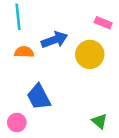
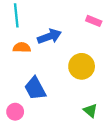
yellow circle: (90, 54) -> (82, 66), moved

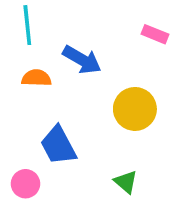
blue arrow: (49, 36) -> (82, 60), turned 50
green triangle: (90, 111) -> (126, 182), moved

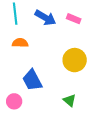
pink rectangle: (155, 34) -> (74, 19), moved
blue arrow: (82, 60) -> (45, 18), moved

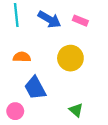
orange semicircle: (20, 43) -> (22, 57), moved
yellow circle: (75, 60) -> (70, 58), moved

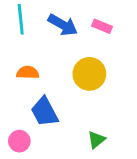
green triangle: (76, 110) -> (96, 140), turned 40

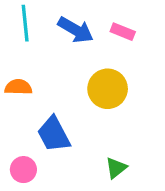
orange semicircle: (28, 72) -> (18, 87), moved

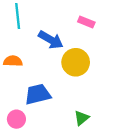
blue arrow: (76, 30) -> (51, 40), moved
blue trapezoid: (54, 134) -> (38, 94), turned 104

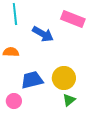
pink rectangle: (86, 22) -> (73, 19), size x1.6
yellow circle: (76, 62) -> (64, 78), moved

